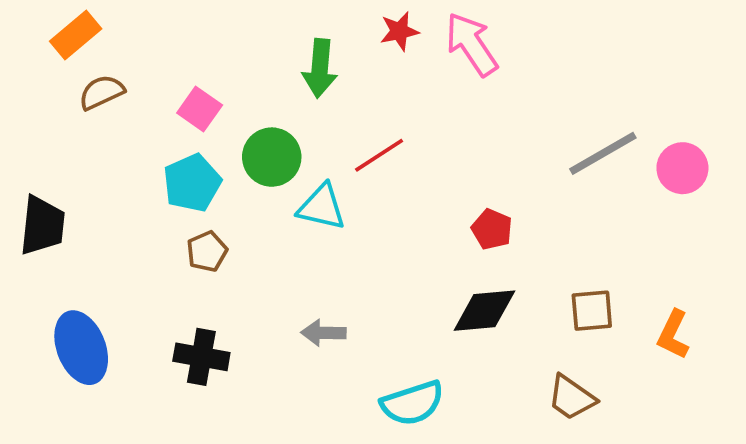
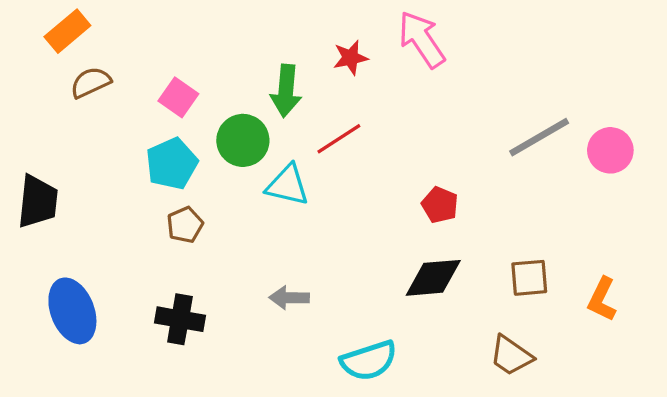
red star: (399, 31) -> (350, 58), moved
green arrow: (320, 68) -> (286, 91), moved

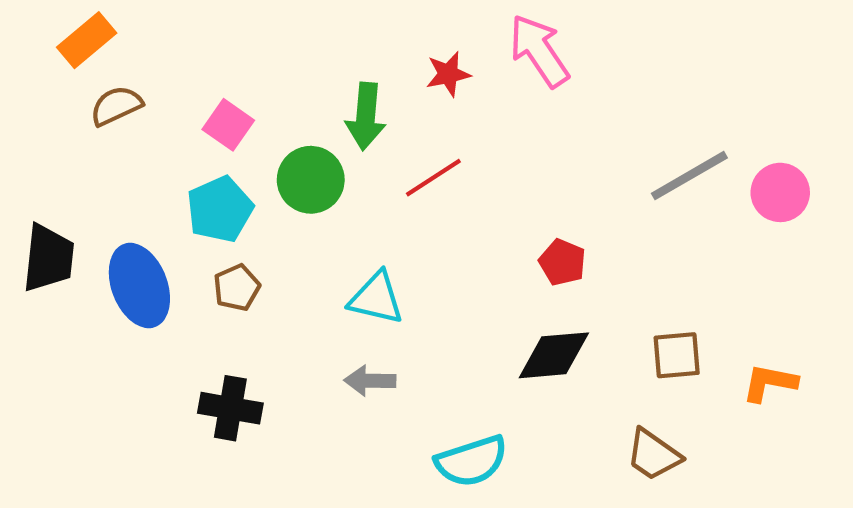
cyan triangle: (288, 185) -> (376, 298), moved
orange L-shape: (602, 299) -> (770, 383), turned 75
blue ellipse: (72, 311) -> (139, 286), moved

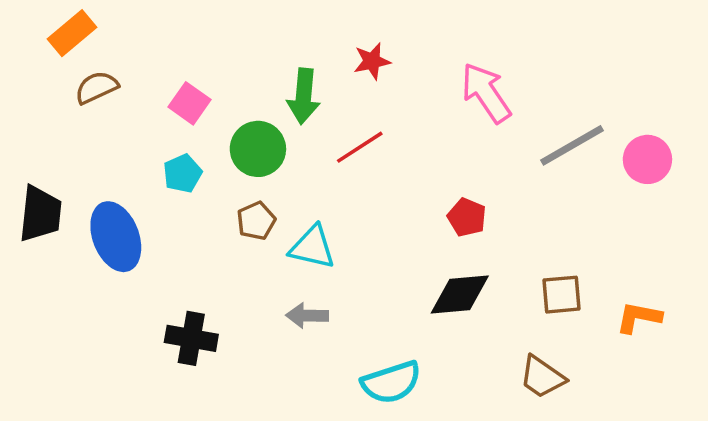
pink arrow: (539, 51) -> (486, 93), moved
cyan pentagon: (220, 209) -> (182, 173), size x0.7
brown pentagon: (237, 288) -> (256, 221), moved

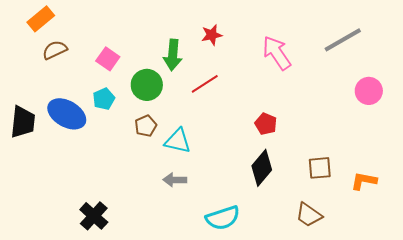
gray line: (572, 145) -> (343, 40), moved
blue ellipse: (116, 237) -> (67, 114), moved, turned -39
black diamond: (460, 295) -> (262, 168), turned -45
black cross: (191, 338) -> (94, 216), moved, turned 32

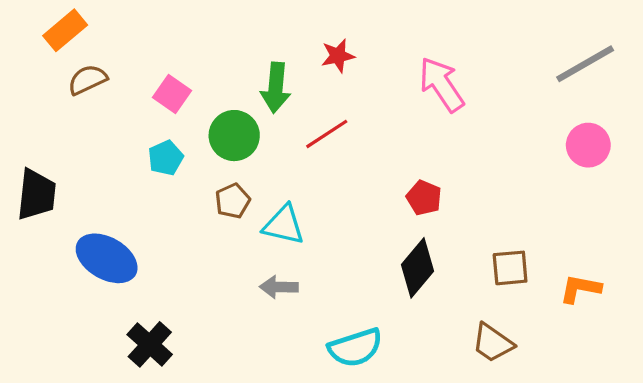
gray line: (343, 40) -> (585, 64), moved
blue ellipse: (67, 114) -> (107, 258), moved

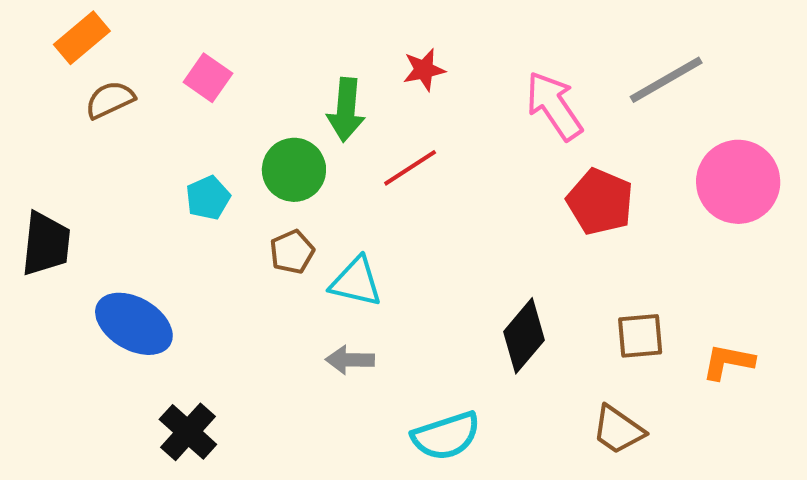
gray line: (585, 64) -> (666, 80), moved
pink square: (172, 94) -> (208, 78), moved
pink circle: (588, 145) -> (738, 182), size x1.5
red pentagon: (424, 198) -> (600, 202), moved, size x1.5

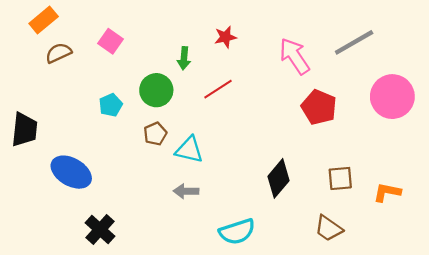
green arrow: (346, 110) -> (184, 58), size x0.7

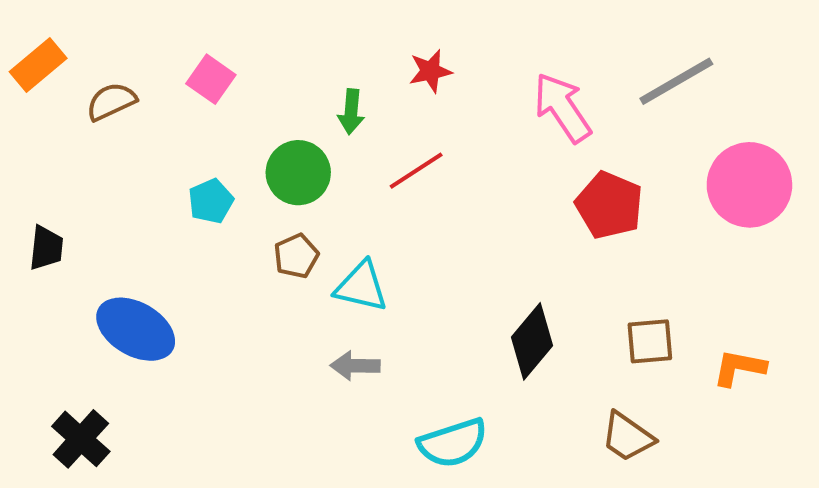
orange rectangle: (44, 20) -> (38, 65), moved
black trapezoid: (24, 130) -> (46, 248), size x0.7
black cross: (100, 229) -> (81, 439), moved

